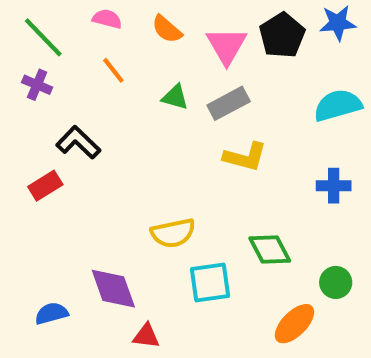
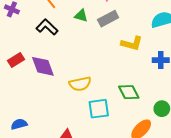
black L-shape: (78, 142) -> (47, 27), moved
yellow L-shape: (245, 157) -> (132, 44), moved
purple diamond: (113, 289) -> (43, 66), moved

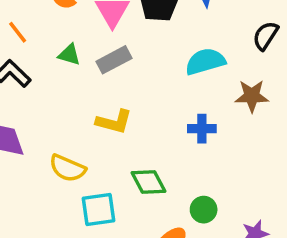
yellow L-shape: (132, 44) -> (114, 122), moved
yellow semicircle: (80, 84) -> (68, 168), turned 35

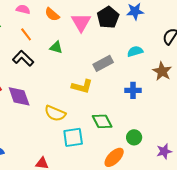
gray rectangle: (114, 60) -> (103, 63), moved
cyan semicircle: (205, 61) -> (135, 51), size x0.7
brown star: (252, 96) -> (162, 71), turned 30

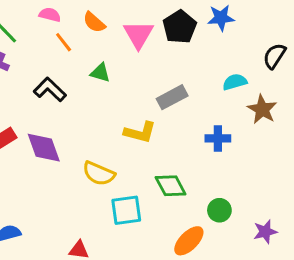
orange line: (26, 34) -> (64, 42), moved
cyan semicircle: (135, 51) -> (235, 82), moved

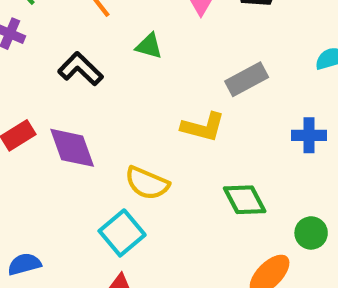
cyan square: (126, 210) -> (122, 233), moved, turned -32

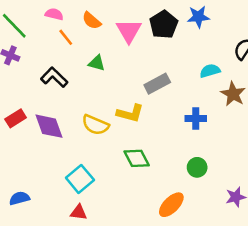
yellow semicircle: (147, 183) -> (95, 125), moved
green diamond: (245, 200) -> (137, 158), moved
green circle: (311, 233) -> (197, 167), moved

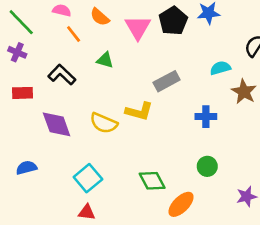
red rectangle: (16, 118) -> (22, 93), moved, turned 30
green diamond: (137, 158) -> (152, 181), moved
blue semicircle: (19, 198) -> (26, 168), moved

